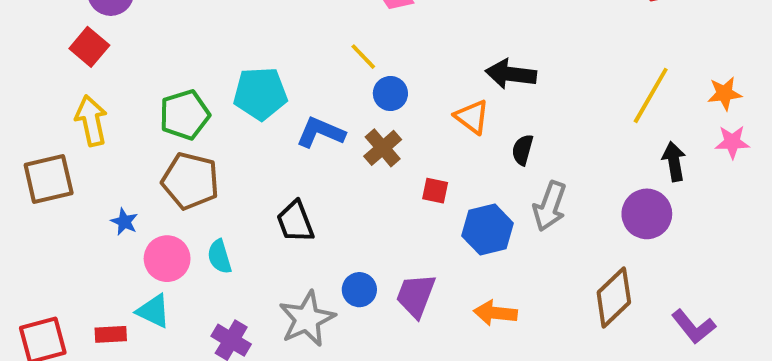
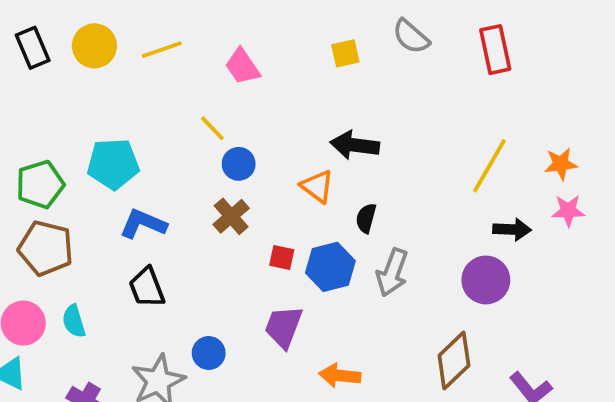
blue L-shape: (321, 132) -> (143, 224), moved
black arrow: (674, 161) -> (512, 229), turned 102
blue hexagon: (488, 229) -> (330, 267), moved
purple trapezoid: (416, 295) -> (284, 327), moved

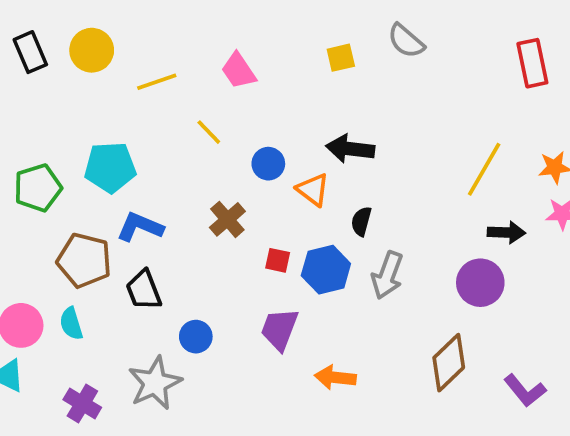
yellow line: (162, 50) -> (157, 82), moved
red rectangle: (495, 50) -> (532, 63), moved
blue circle: (239, 164) -> (268, 164), moved
brown pentagon: (46, 248) -> (84, 260), moved
blue circle: (209, 353) -> (196, 337), moved

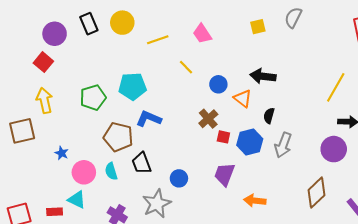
gray semicircle: (406, 41) -> (293, 18), turned 75
brown cross: (227, 219) -> (208, 119), moved
black trapezoid: (144, 290) -> (142, 163), moved

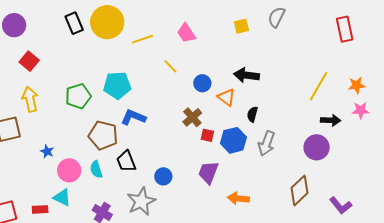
yellow circle: (122, 23) -> (107, 22), size x1.4
purple circle: (55, 34) -> (14, 25), moved

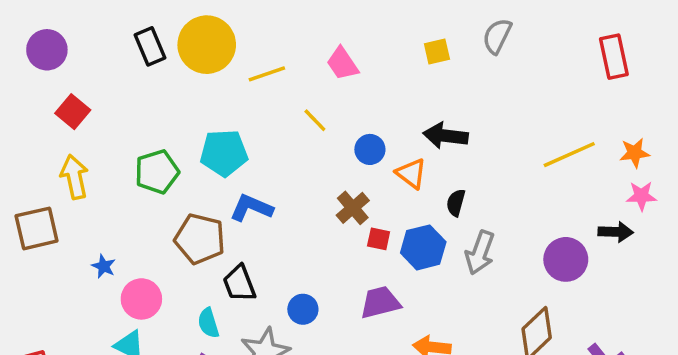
yellow line: (319, 86) -> (569, 155), turned 36
black arrow: (331, 120) -> (616, 232), moved
cyan semicircle: (96, 169) -> (208, 323), moved
purple trapezoid: (208, 172) -> (380, 302), turned 55

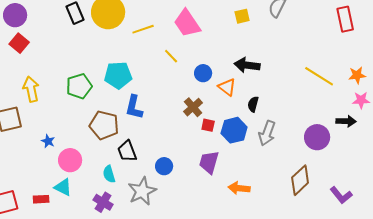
pink trapezoid: (342, 64) -> (187, 23), size x1.4
red square: (73, 112) -> (19, 43), moved
yellow line: (569, 155) -> (319, 76), turned 56
blue L-shape: (251, 208) -> (134, 107), turned -100
purple trapezoid: (380, 302) -> (209, 162), turned -60

